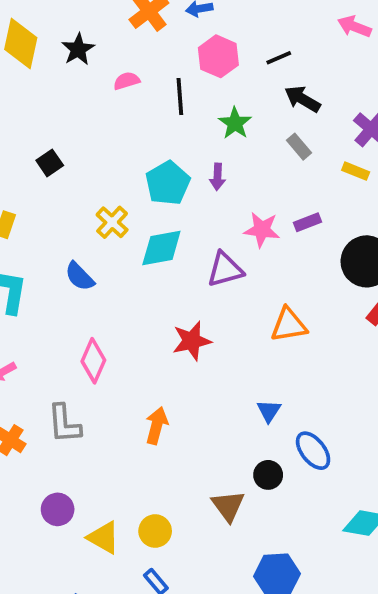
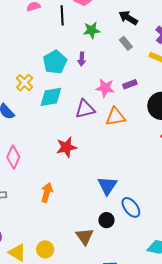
green star: (235, 123) -> (92, 30), turned 30
orange triangle: (289, 325) -> (115, 117), moved
blue triangle: (269, 411) -> (107, 186), size x1.5

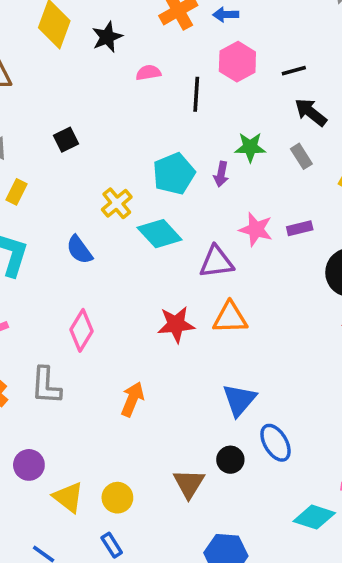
green star: (92, 30) -> (250, 147), moved
cyan diamond: (51, 97) -> (160, 234), turned 50
orange triangle: (115, 117) -> (230, 318), moved

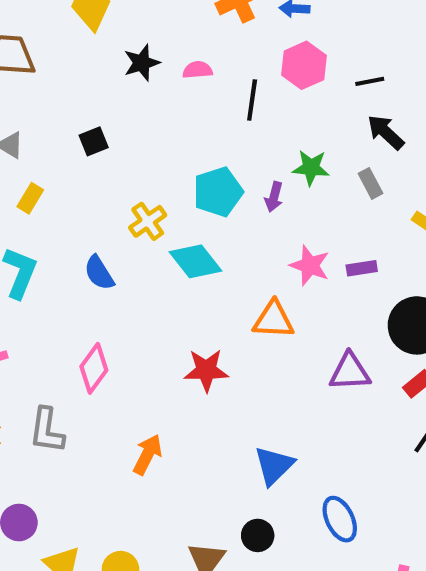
black star: (107, 37) -> (142, 63), moved
purple triangle: (216, 262) -> (350, 372), moved
orange triangle: (230, 318) -> (274, 320), moved
blue ellipse: (276, 443) -> (340, 519), moved

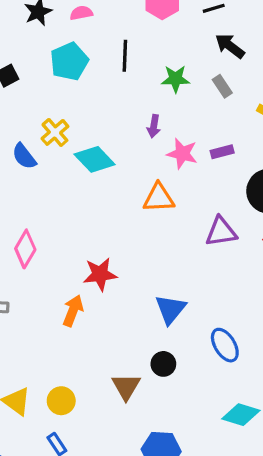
black line: (252, 100) -> (125, 56), moved
cyan pentagon: (218, 192) -> (69, 61), moved
purple arrow: (274, 197) -> (154, 126), moved
blue semicircle: (99, 273) -> (24, 156), moved
red star: (206, 370) -> (100, 274), moved

